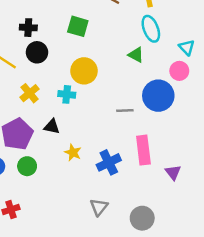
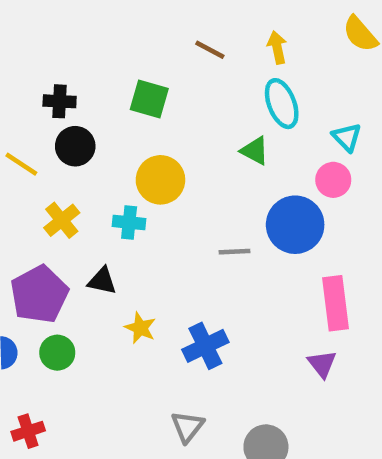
pink rectangle: (143, 150) -> (336, 303), moved

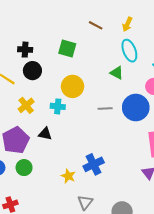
yellow arrow: (277, 47) -> (127, 24), turned -144
gray line: (235, 252) -> (105, 109), moved
yellow star: (140, 328) -> (68, 176), moved

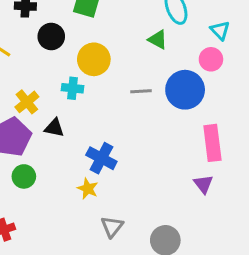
black circle: (32, 71) -> (51, 36), moved
yellow cross: (26, 105) -> (27, 102), moved
blue cross: (94, 164) -> (101, 158), moved, turned -36

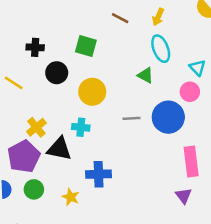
cyan cross: (73, 88) -> (81, 127), moved
black triangle: (54, 128) -> (59, 149), size x1.5
blue cross: (101, 158) -> (99, 174), turned -30
yellow star: (88, 189) -> (71, 197), moved

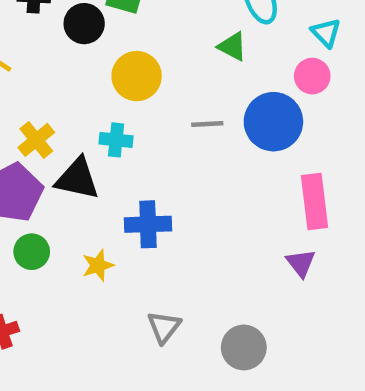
black circle: (57, 73) -> (84, 24), moved
yellow star: (71, 197) -> (98, 265), turned 30

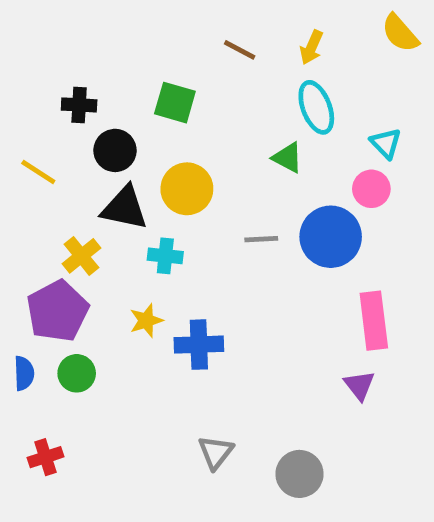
black circle: (84, 24) -> (115, 150), moved
black triangle: (77, 179) -> (125, 208), moved
yellow star: (98, 265) -> (146, 321), moved

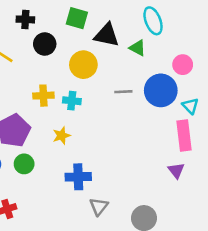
cyan triangle: (386, 143) -> (190, 106), moved
black triangle: (125, 208) -> (107, 35), moved
yellow cross: (81, 256) -> (43, 96), moved, turned 36
blue cross: (199, 345) -> (78, 177), moved

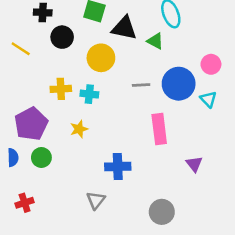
pink circle: (183, 65) -> (211, 64), moved
pink rectangle: (184, 136) -> (159, 129), moved
blue cross: (78, 177) -> (118, 167), moved
gray triangle: (99, 206) -> (96, 200), moved

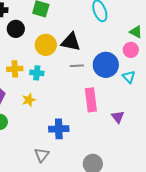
black triangle: (124, 28) -> (71, 42), moved
green triangle: (155, 41) -> (136, 32), moved
purple triangle: (194, 164) -> (118, 117), moved

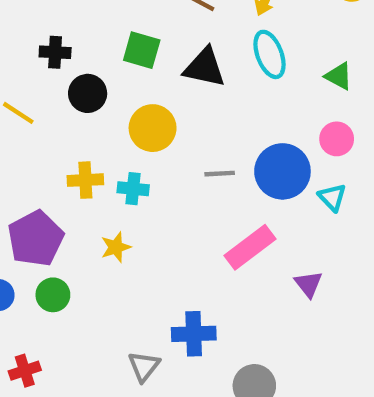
green triangle: (136, 32) -> (339, 76), moved
black triangle: (71, 42) -> (205, 67), moved
pink rectangle: (91, 100) -> (250, 247), turned 60
blue cross: (59, 129) -> (194, 334), moved

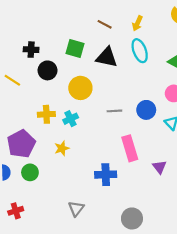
blue circle: (282, 171) -> (146, 110), size x0.7
cyan cross: (133, 189) -> (71, 119), turned -32
pink rectangle: (250, 247) -> (130, 148), turned -70
blue cross: (194, 334) -> (106, 175), moved

